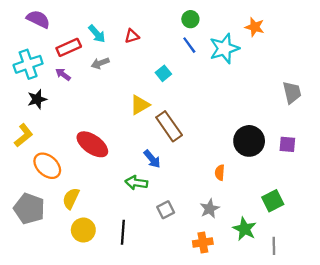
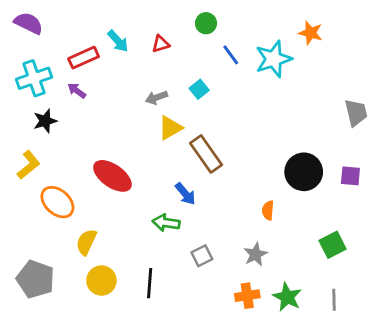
purple semicircle: (38, 19) -> (29, 23), moved
green circle: (190, 19) -> (206, 23), moved
gray arrow: (100, 63) -> (156, 98), moved
gray pentagon: (29, 209) -> (35, 279), moved
green star: (245, 229) -> (287, 297), moved

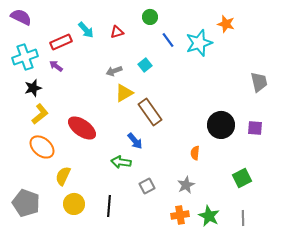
yellow L-shape: (29, 165) -> (40, 114), moved

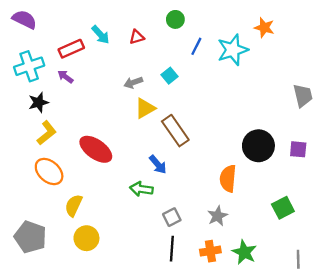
blue line: (168, 40) -> (196, 46), turned 63
orange semicircle: (195, 153) -> (228, 179), size x1.6
black line: (109, 206) -> (172, 249), moved
gray line: (243, 218) -> (298, 259), moved

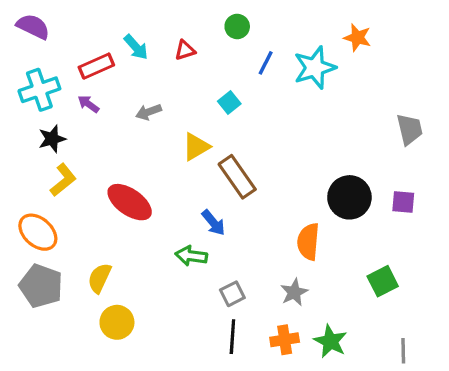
gray arrow: (133, 83) -> (149, 112), moved
orange ellipse: (49, 171) -> (38, 232), moved
gray pentagon: (30, 237) -> (41, 286), moved

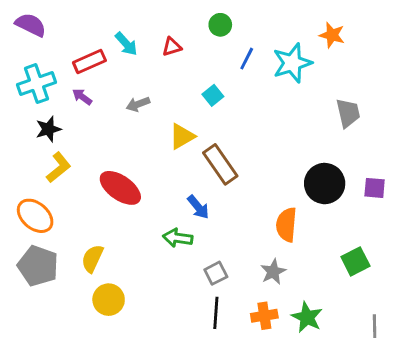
gray trapezoid: (410, 129) -> (348, 113), moved

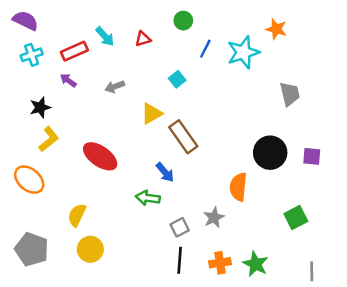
cyan cross: (37, 84) -> (32, 55), moved, size x0.7
gray pentagon: (38, 266) -> (32, 249), moved
gray star: (273, 272) -> (214, 217), moved

